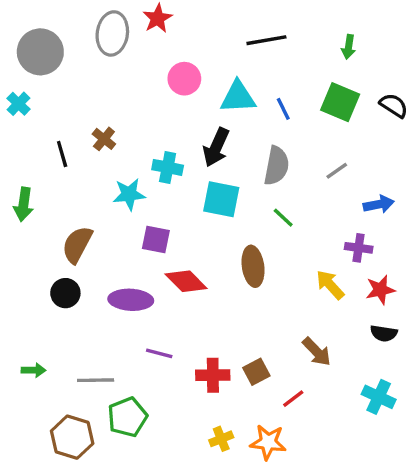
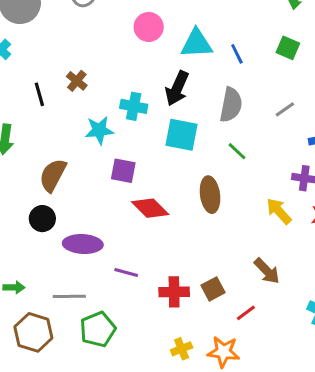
green square: (340, 102) -> (288, 48), size x0.7
purple ellipse: (131, 300) -> (83, 244), moved
brown hexagon: (72, 437) -> (33, 332), moved

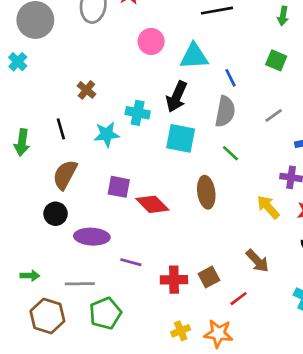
blue line: (237, 54) -> (230, 78), moved
black line: (39, 94) -> (61, 129), moved
purple square: (123, 171) -> (119, 187), moved

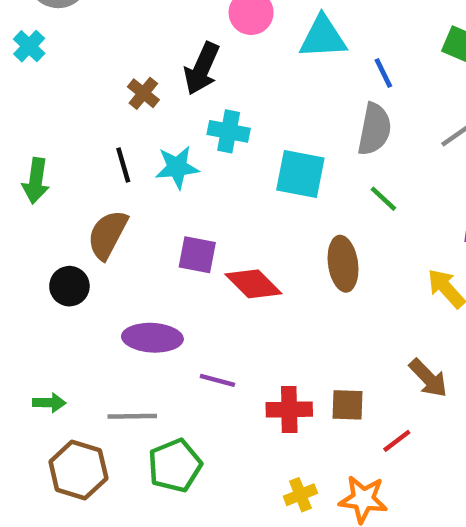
black arrow: (177, 97) -> (202, 69), moved
black line: (61, 129) -> (123, 165), moved
black circle: (56, 214) -> (69, 286), moved
brown square: (209, 277) -> (348, 405), turned 30

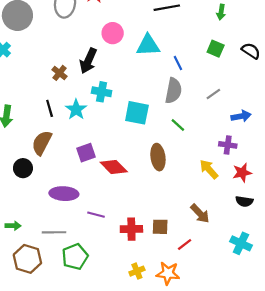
cyan star: (177, 167) -> (76, 109), turned -30
purple square: (197, 255) -> (86, 153), turned -30

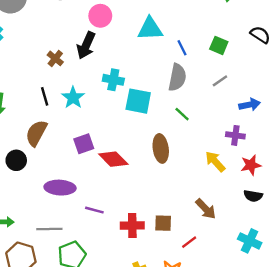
pink circle: (113, 33) -> (100, 16), moved
green square: (216, 49) -> (219, 45), moved
cyan cross: (102, 92) -> (113, 80), moved

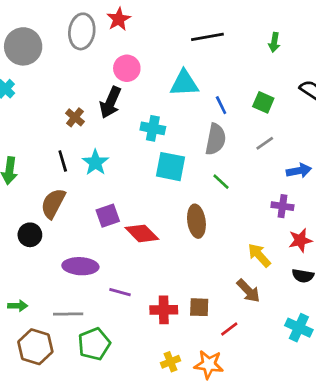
cyan cross: (113, 80) -> (153, 128), moved
yellow arrow: (215, 162) -> (259, 255), moved

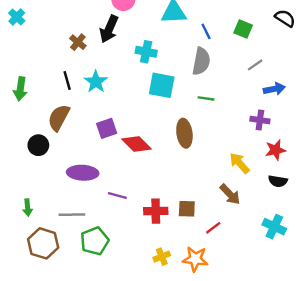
gray line: (265, 143) -> (255, 65), moved
green line: (221, 182) -> (206, 98), turned -35
green arrow: (18, 306) -> (28, 207), turned 84

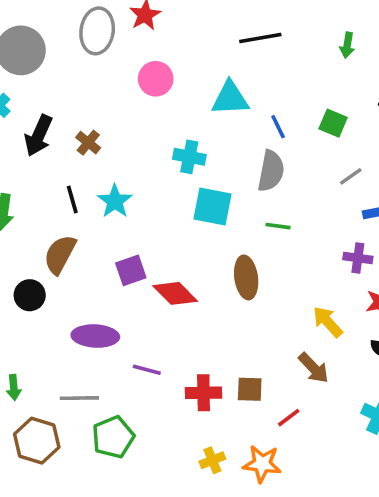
black arrow: (109, 29) -> (39, 136), moved

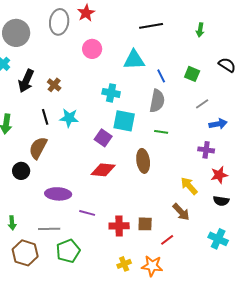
cyan star: (115, 201) -> (69, 118), turned -30
purple square: (131, 270) -> (103, 138), moved, turned -36
red diamond: (175, 293) -> (103, 170), turned -40

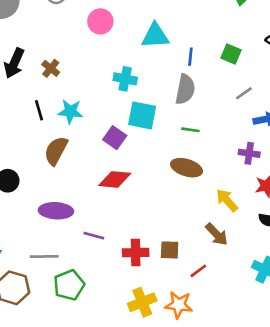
blue line: (161, 76) -> (190, 57), turned 32
brown semicircle: (38, 148) -> (56, 151), moved
brown ellipse: (143, 161) -> (187, 168), moved, turned -65
yellow cross: (124, 264) -> (142, 302), size x1.5

